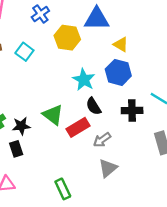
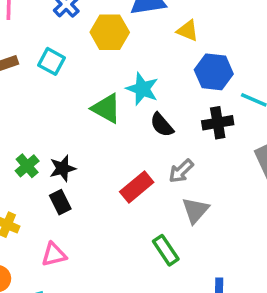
blue hexagon: (118, 72) -> (214, 72), moved
green triangle: (53, 115) -> (106, 108), moved
red rectangle: (78, 127) -> (137, 187), moved
green rectangle: (63, 189) -> (166, 250), moved

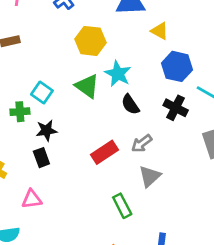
yellow hexagon: (110, 32) -> (90, 41), moved
cyan square: (52, 61) -> (42, 93), moved
black cross: (218, 123) -> (176, 108), turned 30
green cross: (27, 166) -> (20, 112), moved, turned 30

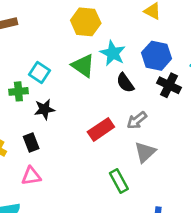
blue hexagon: (177, 66) -> (157, 56), moved
black rectangle: (41, 158) -> (31, 142), moved

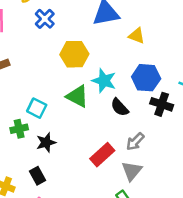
gray triangle: (145, 152) -> (132, 171), moved

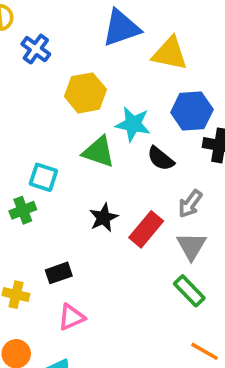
yellow triangle: (137, 36) -> (170, 53), size x1.5
black star: (46, 142) -> (104, 218), moved
black rectangle: (37, 176) -> (59, 273), turned -72

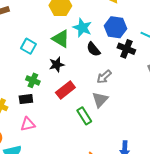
green cross: (23, 210) -> (33, 80), moved, turned 32
black star: (104, 218) -> (57, 65), moved
red rectangle: (146, 229) -> (65, 90), moved
green rectangle: (189, 291) -> (84, 116), moved

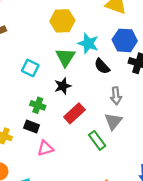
green triangle: (61, 39) -> (65, 57), turned 36
gray arrow: (104, 77) -> (116, 96), turned -49
black rectangle: (26, 99) -> (32, 126), turned 32
pink triangle: (28, 124) -> (45, 148), moved

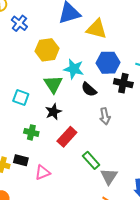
gray triangle: (113, 121) -> (109, 176), moved
black rectangle: (32, 126) -> (21, 160), moved

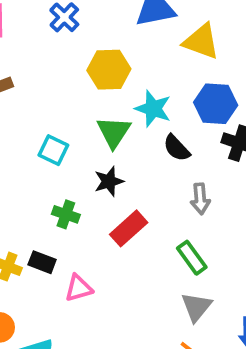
green rectangle: (91, 160) -> (192, 258), moved

